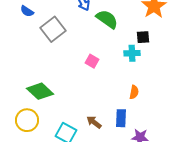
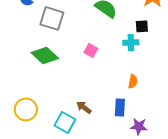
gray square: (53, 29) -> (52, 18), turned -35
green diamond: (40, 91) -> (45, 55), moved
brown arrow: (94, 122) -> (84, 107), moved

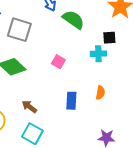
brown arrow: (84, 107) -> (29, 107), moved
blue rectangle: (120, 107) -> (71, 101), moved

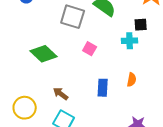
gray square: (19, 30) -> (73, 17), moved

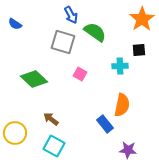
black square: (141, 25) -> (139, 50), moved
orange semicircle: (132, 80) -> (122, 105), size x1.6
blue rectangle: (103, 88) -> (105, 124), moved, turned -42

